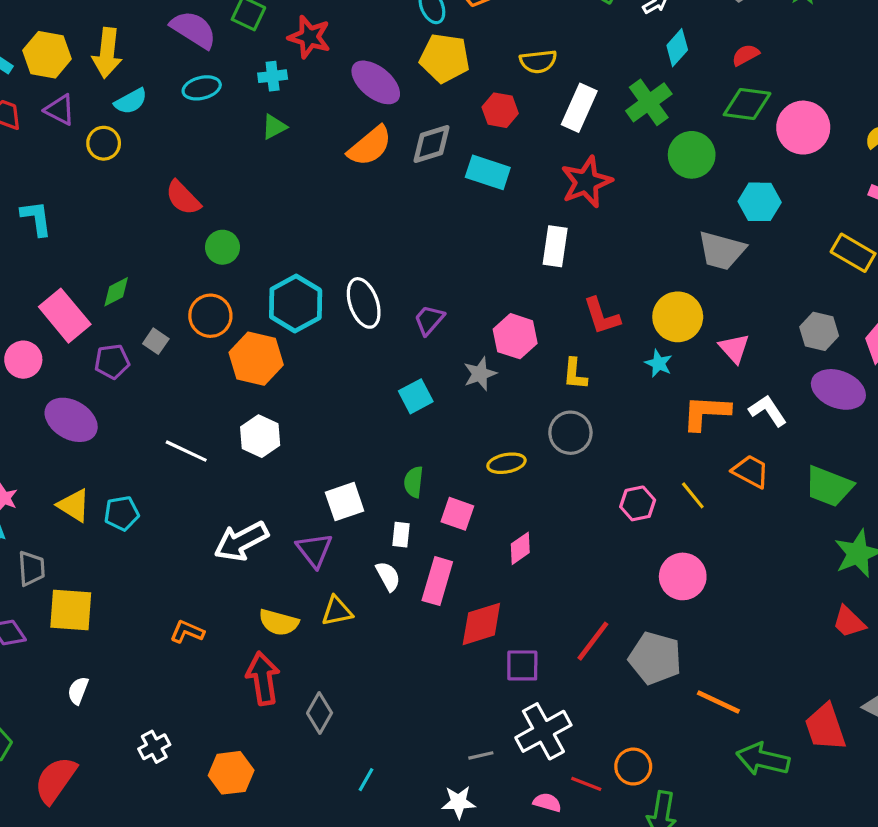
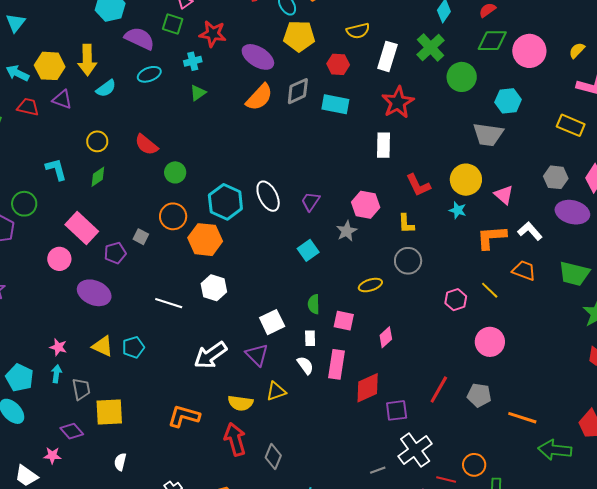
yellow circle: (104, 143) -> (97, 141), moved
green diamond: (116, 292) -> (98, 177), moved
orange L-shape: (187, 632) -> (184, 416), size x1.5
gray pentagon: (655, 658) -> (479, 395), size x0.7

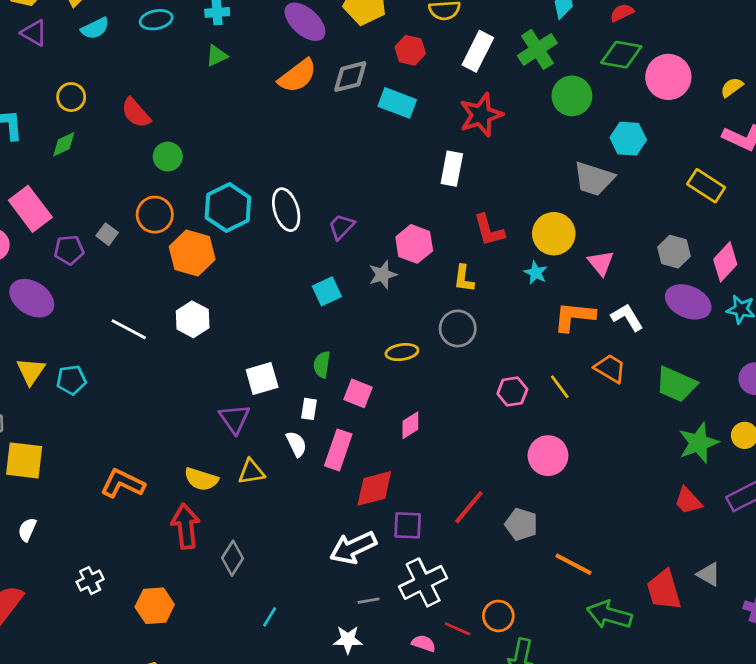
yellow triangle: (103, 346) -> (31, 371), turned 30
white arrow: (210, 355) -> (353, 548), moved

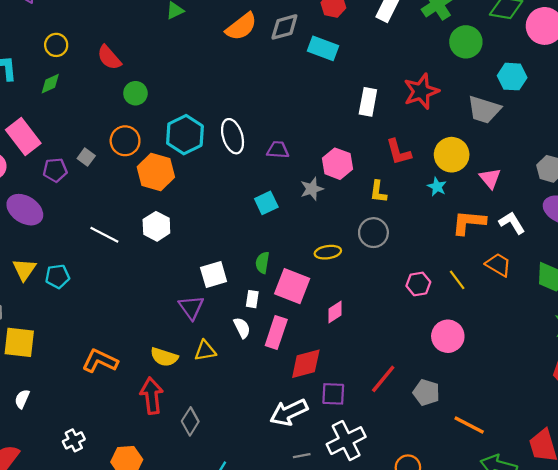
red star: (481, 115) -> (421, 91), moved
purple trapezoid: (341, 227) -> (278, 150), turned 50
pink square: (358, 393) -> (292, 286), size x1.5

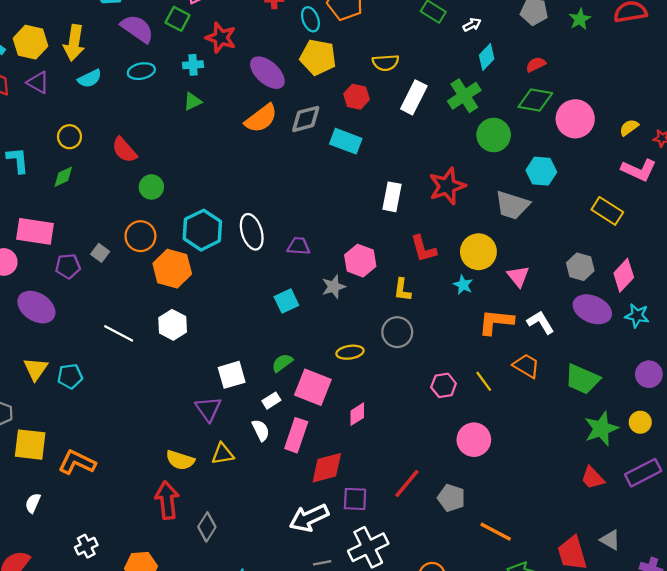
pink rectangle: (23, 137) -> (35, 231), turned -44
green semicircle: (262, 263) -> (282, 363), turned 45
white rectangle: (252, 299) -> (271, 401), turned 49
orange L-shape: (100, 361) -> (77, 462), moved

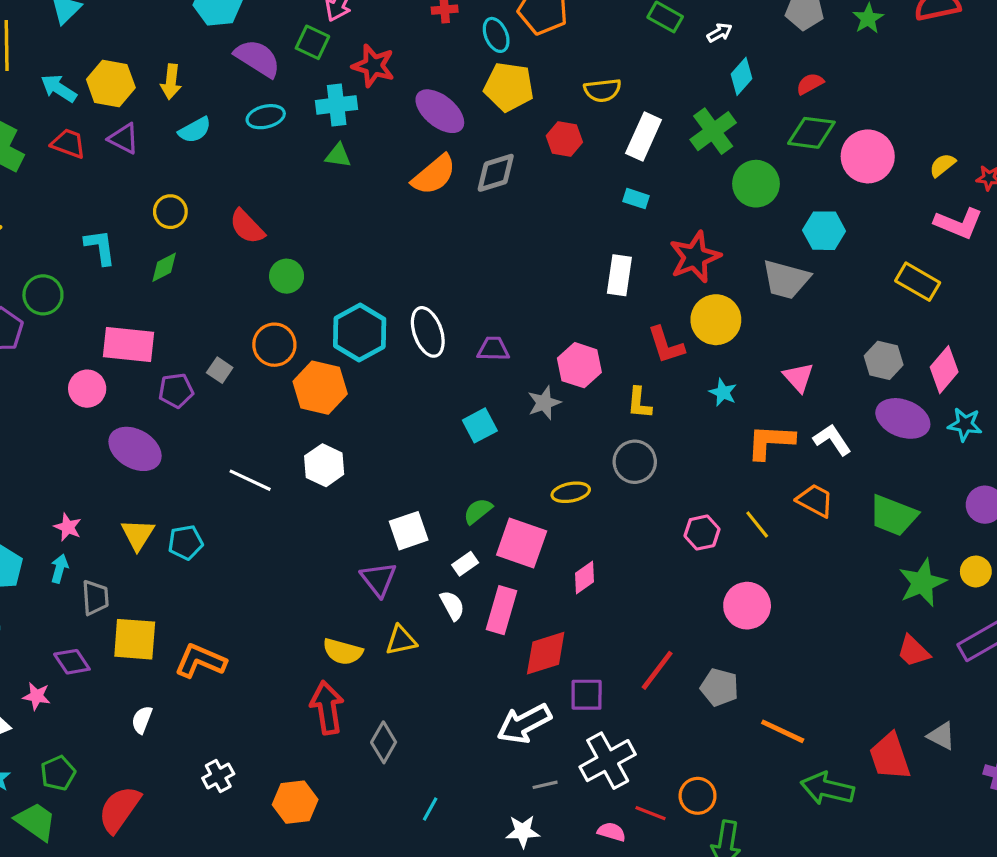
yellow arrow: (74, 43) -> (171, 82), size x0.7
cyan cross: (193, 65) -> (337, 105), size x1.4
green triangle: (193, 102) -> (338, 156), turned 36
cyan rectangle: (346, 141) -> (636, 199), moved, size x0.6
yellow circle: (478, 252) -> (716, 320), moved

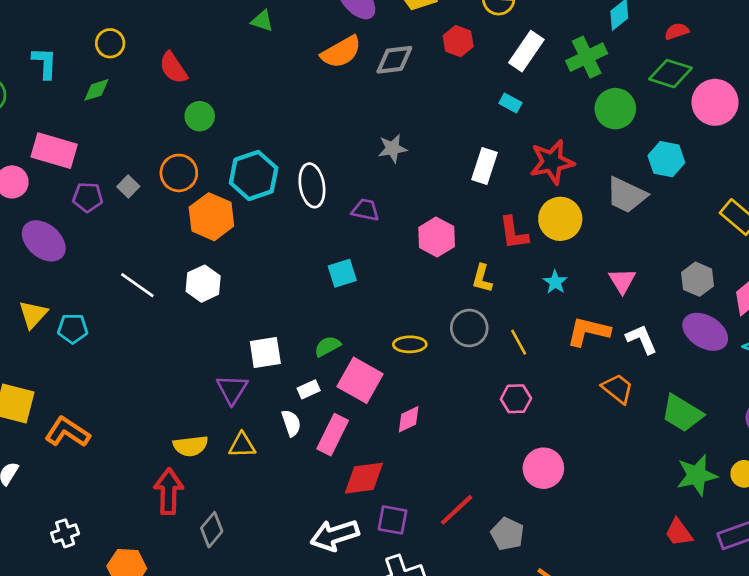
gray star: (544, 403) -> (392, 148), moved
yellow line: (757, 524) -> (519, 342), moved
yellow semicircle: (343, 652) -> (190, 446), turned -32

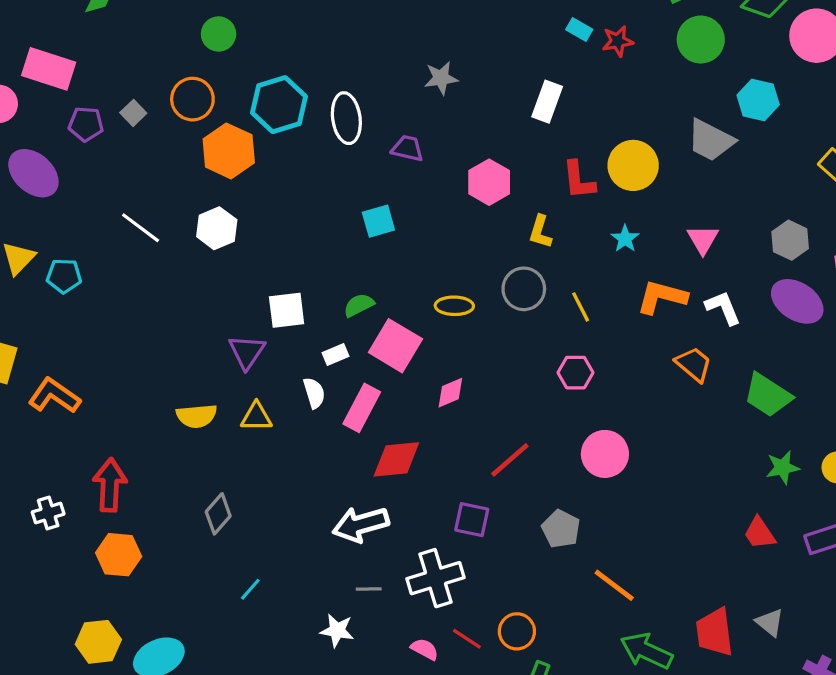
red star: (552, 162) -> (618, 41), moved, size x0.6
green star: (697, 475) -> (783, 467), size x0.7
red arrow: (169, 491) -> (110, 485), moved
red line: (457, 510) -> (510, 460), moved
purple square: (393, 520) -> (472, 520), moved

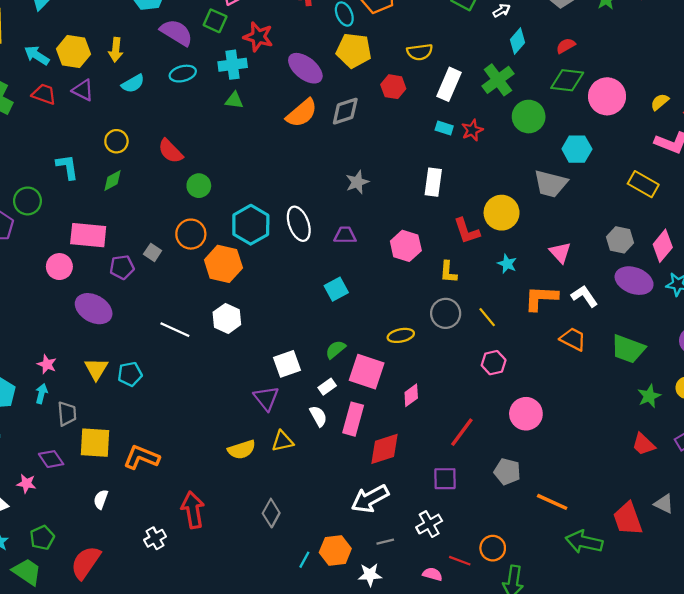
orange hexagon: (119, 555) -> (335, 550), moved
white cross: (436, 578) -> (429, 524), size x0.7

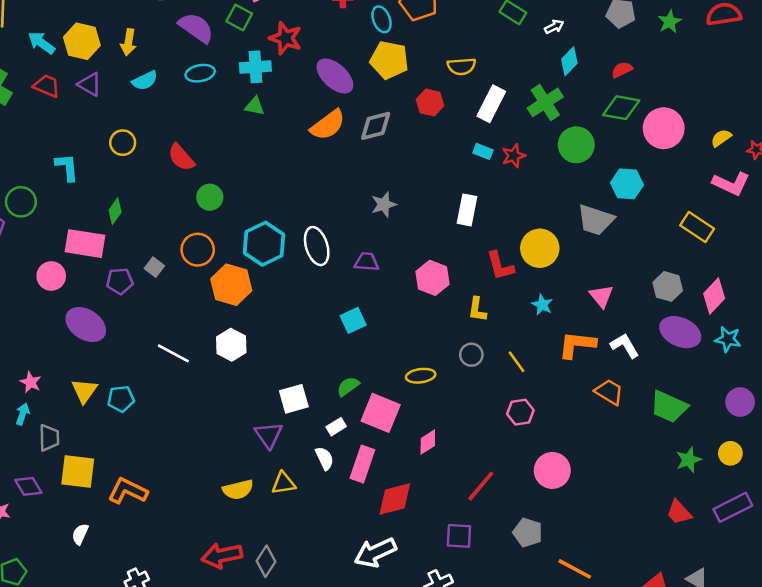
green diamond: (113, 180) -> (115, 211), moved, turned -30
gray circle: (446, 313) -> (471, 355), size x0.7
red arrow: (193, 510) -> (222, 555), moved, turned -96

